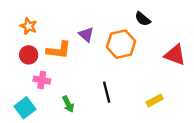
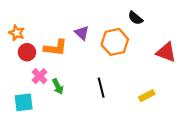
orange star: (29, 26) -> (17, 33), moved
pink cross: (42, 80) -> (40, 76), turned 35
green arrow: (68, 104) -> (58, 86), moved
cyan square: (25, 108) -> (24, 102), turned 30

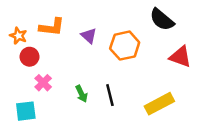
black semicircle: (135, 18) -> (162, 20), moved, size x1.5
orange L-shape: (55, 48) -> (52, 27), moved
green arrow: (58, 86) -> (81, 94), moved
yellow rectangle: (147, 96) -> (159, 104), size x1.6

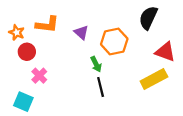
black semicircle: (162, 20) -> (148, 18), turned 75
green arrow: (81, 94) -> (96, 64), moved
yellow rectangle: (159, 104) -> (154, 79), moved
cyan square: (26, 111) -> (23, 102), turned 30

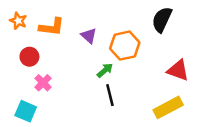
orange star: (17, 32) -> (18, 21), moved
red triangle: (165, 52) -> (178, 70), moved
green arrow: (96, 64) -> (105, 70), turned -105
yellow rectangle: (154, 79) -> (168, 107), moved

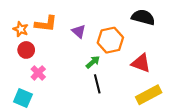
black semicircle: (162, 20) -> (143, 17), turned 80
orange star: (18, 21) -> (21, 29), moved
red triangle: (178, 70) -> (141, 63), moved

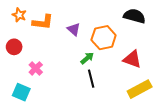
orange star: (21, 29) -> (19, 15), moved
red circle: (26, 50) -> (14, 47), moved

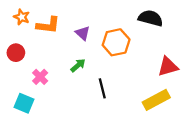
green arrow: (87, 58) -> (78, 65), moved
red triangle: (132, 59) -> (168, 66), moved, turned -36

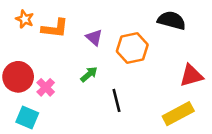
red circle: (16, 53) -> (18, 77), moved, size x1.5

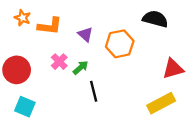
pink cross: (46, 87) -> (59, 62), moved
black line: (116, 100) -> (94, 91), moved

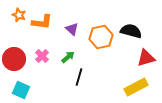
black semicircle: (155, 19) -> (131, 31), moved
pink cross: (59, 62) -> (42, 56), moved
black line: (94, 91) -> (79, 77), turned 30

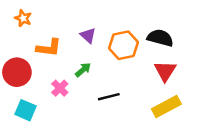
orange L-shape: (42, 22) -> (49, 48), moved
pink cross: (42, 56) -> (60, 88), moved
red triangle: (146, 58) -> (165, 71), moved, turned -42
black line: (79, 77) -> (109, 97), moved, turned 60

